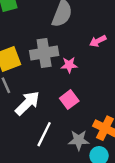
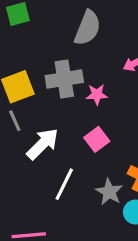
gray star: (79, 140) -> (109, 192), turned 30

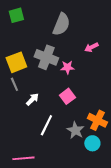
gray cross: (64, 79) -> (46, 57), turned 30
white arrow: (43, 144) -> (32, 99), size x0.6

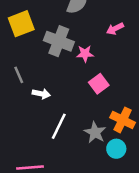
yellow square: (16, 62) -> (21, 24), moved
pink square: (67, 96) -> (99, 84), moved
white arrow: (32, 99) -> (41, 94), turned 56

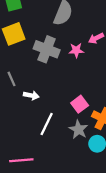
pink star: (85, 54) -> (76, 50), moved
pink square: (99, 84) -> (80, 104), moved

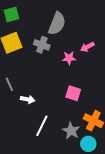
gray cross: (47, 49) -> (42, 45), moved, size x0.7
pink square: (80, 104) -> (73, 93), moved, turned -35

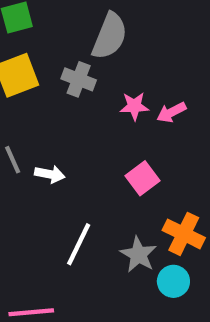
pink arrow: (87, 47) -> (171, 112), moved
pink square: (73, 93) -> (143, 178), turned 35
white arrow: (28, 99) -> (50, 174), moved

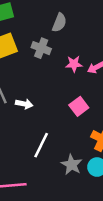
gray semicircle: (110, 36) -> (59, 23), size x0.7
gray star: (138, 255) -> (72, 165), moved

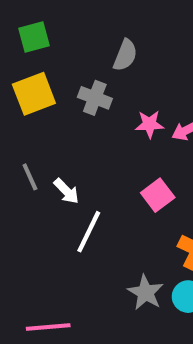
white arrow: (24, 104) -> (66, 191), turned 35
white line: (41, 145) -> (89, 232), moved

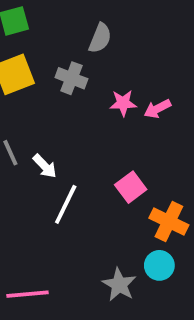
pink square: (158, 195) -> (131, 187), moved
gray star: (146, 293) -> (119, 285), moved

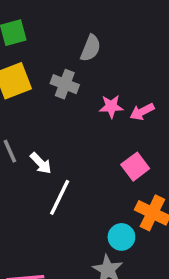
pink square: (131, 187) -> (135, 167), moved
cyan circle: (159, 265) -> (121, 237), moved

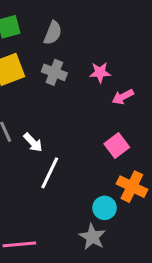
gray semicircle: (91, 48) -> (53, 33), moved
pink star: (111, 106) -> (100, 72), moved

